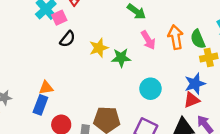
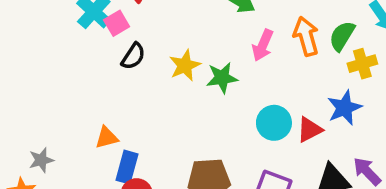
green semicircle: (198, 39) -> (342, 36), turned 60
pink arrow: (148, 40) -> (263, 45), turned 60
red triangle: (192, 100) -> (310, 130), moved
blue rectangle: (40, 105) -> (127, 167), moved

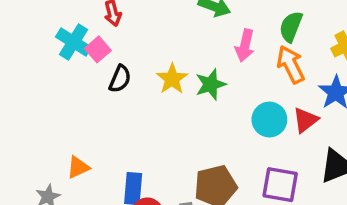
orange arrow: (306, 36) -> (291, 64), moved
green semicircle: (342, 36) -> (291, 27), moved
orange triangle: (107, 138) -> (78, 167), moved

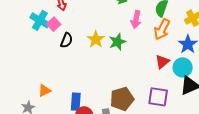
orange arrow: (291, 64) -> (162, 29), turned -125
cyan circle: (269, 120) -> (183, 67), moved
red triangle: (305, 120) -> (162, 62), moved

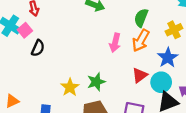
pink arrow: (136, 19) -> (115, 43), moved
yellow star: (96, 39) -> (70, 87), moved
green star: (117, 42) -> (96, 82), moved

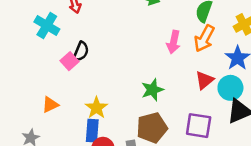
pink square: (25, 30) -> (69, 61), moved
yellow star: (70, 87) -> (96, 108), moved
orange triangle: (12, 101) -> (50, 105), moved

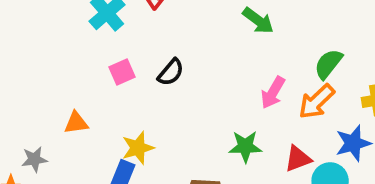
black semicircle: (81, 51) -> (171, 72), moved
green star: (152, 90) -> (245, 146), moved

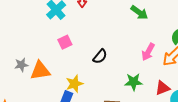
black semicircle: (171, 72) -> (100, 56), moved
orange triangle: (76, 123) -> (40, 71), size x1.5
gray star: (34, 159) -> (21, 65), moved

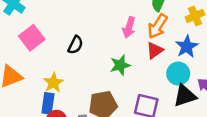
pink square: (65, 42) -> (32, 38), size x1.5
red triangle: (163, 88) -> (155, 50), moved

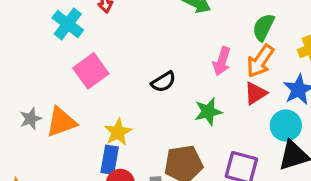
black semicircle: (75, 45) -> (163, 82), moved, turned 30

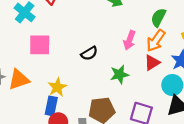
pink square: (91, 71) -> (40, 45), turned 35

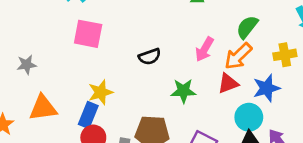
orange triangle: (19, 79) -> (43, 108), moved

